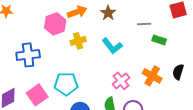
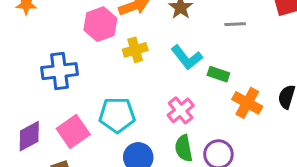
green rectangle: (159, 40) -> (218, 74), moved
pink cross: (121, 81) -> (181, 110), moved

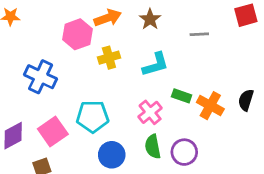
cyan L-shape: (187, 57) -> (156, 64), turned -68
blue cross: (60, 71) -> (41, 77), turned 32
green rectangle: (218, 74) -> (182, 96), moved

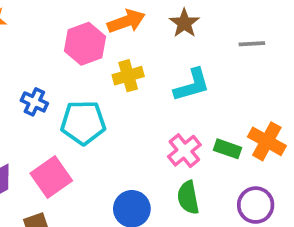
blue cross: (41, 77) -> (34, 102), size x0.6
green rectangle: (182, 96) -> (227, 149), moved
cyan pentagon: (93, 116) -> (83, 123), moved
purple circle: (184, 152) -> (256, 205), moved

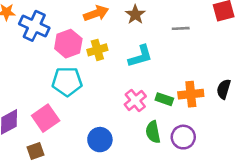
pink hexagon: (85, 44) -> (68, 44), moved
blue cross: (34, 102) -> (34, 26), moved, size x1.6
orange cross: (267, 141) -> (191, 94), turned -35
green semicircle: (188, 198) -> (153, 132), moved

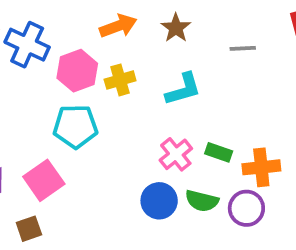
orange cross: (191, 94) -> (261, 167), moved
green semicircle: (153, 132) -> (202, 201), turned -65
blue circle: (100, 140) -> (159, 201), moved

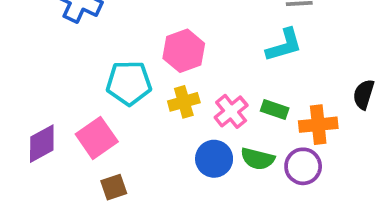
pink hexagon: (77, 71) -> (184, 51), moved
yellow cross: (120, 80) -> (184, 102), moved
cyan L-shape: (183, 89) -> (284, 45), moved
brown square: (29, 229) -> (114, 187), moved

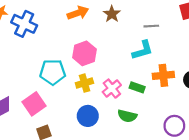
orange cross: (318, 125) -> (163, 75), moved
blue circle: (214, 159) -> (88, 116), moved
purple circle: (303, 166) -> (174, 126), moved

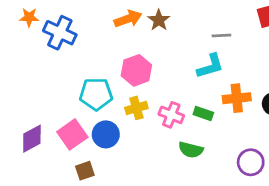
brown star: (112, 14) -> (159, 20), moved
pink cross: (112, 89) -> (171, 115), turned -30
blue circle: (88, 116) -> (106, 134), moved

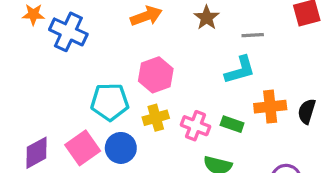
brown star: (159, 20) -> (207, 18), moved

